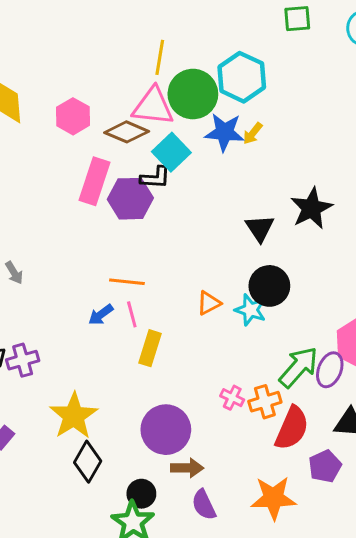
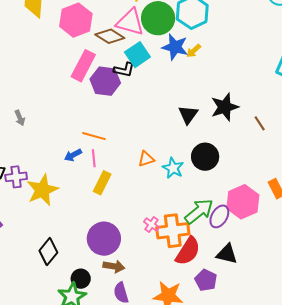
pink hexagon: (73, 116) -> (76, 20), size x1.4
black circle: (269, 286) -> (205, 157), moved
orange cross: (265, 402) -> (173, 231), size x1.5
yellow star: (74, 416) -> (42, 190), moved
purple pentagon: (325, 466) -> (206, 280), turned -30

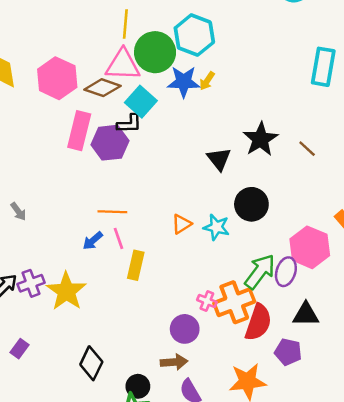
purple circle: (104, 239) -> (185, 329), moved, size x0.7

